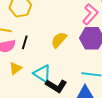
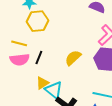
yellow triangle: (15, 68) -> (42, 83), moved

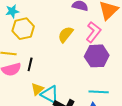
yellow semicircle: (73, 58) -> (66, 35), moved

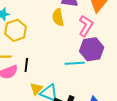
yellow semicircle: (66, 35) -> (58, 17), moved, turned -42
cyan line: (99, 92) -> (75, 63), moved

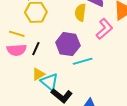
purple hexagon: (92, 49) -> (68, 44), moved
cyan line: (75, 63) -> (83, 61), turned -30

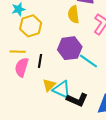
pink semicircle: (17, 50) -> (22, 67), turned 126
cyan line: (83, 61) -> (88, 61), turned 66

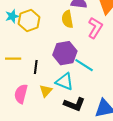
yellow hexagon: (31, 26) -> (29, 21), moved
pink semicircle: (22, 67) -> (21, 94), moved
cyan triangle: (62, 90) -> (65, 82), moved

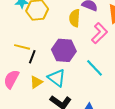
yellow line: (13, 59) -> (22, 47), moved
cyan line: (84, 65) -> (95, 68), moved

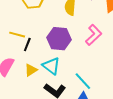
pink L-shape: (99, 33) -> (94, 35), moved
cyan line: (95, 68) -> (83, 81), moved

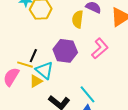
yellow line: (17, 35) -> (25, 65), moved
cyan triangle: (51, 66) -> (44, 70), moved

